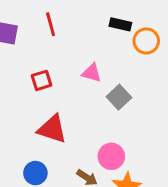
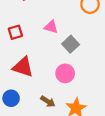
pink circle: (111, 156) -> (65, 73), moved

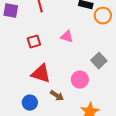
gray square: (71, 44) -> (99, 61), moved
brown arrow: (48, 101) -> (57, 96), moved

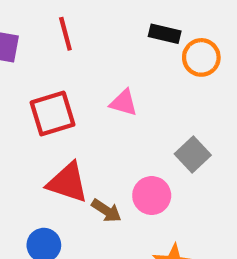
red square: (34, 42) -> (52, 114), size x1.5
brown arrow: (57, 96) -> (106, 211), moved

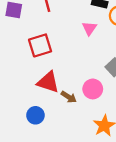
pink triangle: (124, 103) -> (89, 28), moved, turned 49

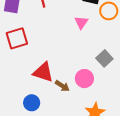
red square: (40, 45) -> (17, 38), moved

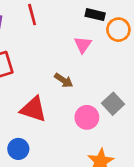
gray square: (104, 58) -> (113, 104), moved
brown arrow: (62, 86) -> (64, 80), moved

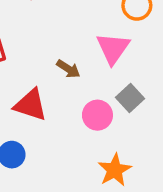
pink triangle: (83, 45) -> (113, 48), moved, size x1.5

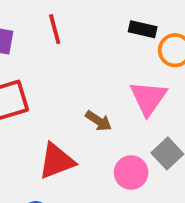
red triangle: (31, 105) -> (57, 161), turned -39

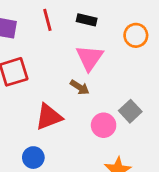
black rectangle: (143, 29) -> (87, 20), moved
pink triangle: (148, 98) -> (89, 58), moved

